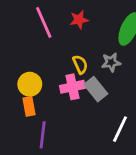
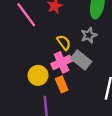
yellow circle: (30, 84) -> (38, 75), moved
orange rectangle: (29, 106) -> (62, 84), moved

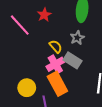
yellow circle: (38, 75) -> (27, 88), moved
orange rectangle: (62, 84) -> (57, 84), size x1.6

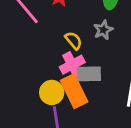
gray rectangle: (73, 60) -> (89, 74), moved, turned -36
yellow circle: (27, 88) -> (52, 92), moved

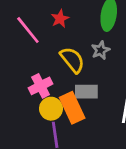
yellow semicircle: (74, 41) -> (72, 60), size x1.5
pink cross: (72, 65) -> (41, 86), moved

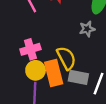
yellow semicircle: (72, 60) -> (66, 58), moved
gray rectangle: (86, 92) -> (78, 77), moved

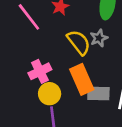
yellow semicircle: (66, 58) -> (79, 42), moved
orange rectangle: (54, 73) -> (82, 79), moved

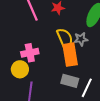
orange rectangle: (82, 79) -> (70, 55), moved
yellow circle: (50, 94) -> (20, 69), moved

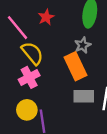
yellow semicircle: (65, 38) -> (32, 53), moved
yellow circle: (20, 69) -> (27, 110), moved

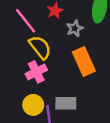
gray star: (83, 45) -> (75, 28), moved
gray rectangle: (84, 96) -> (66, 103), moved

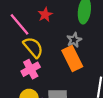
gray star: (75, 28) -> (74, 40), moved

